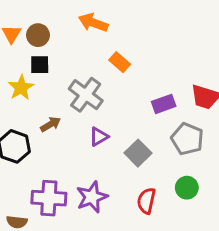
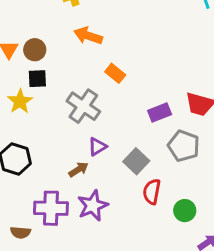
brown arrow: (51, 124) -> (79, 170), moved
green circle: (187, 188) -> (185, 211), moved
red semicircle: (146, 201) -> (152, 192), moved

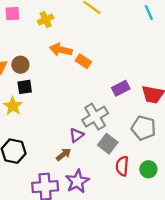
orange rectangle: (115, 73) -> (83, 61), moved
gray cross: (83, 106) -> (95, 117), moved, turned 30
purple rectangle: (160, 112) -> (121, 88), moved
green circle: (185, 211) -> (148, 169), moved

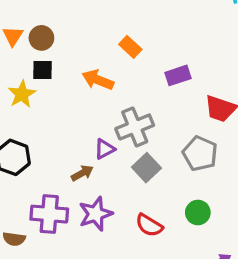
orange arrow: (61, 50) -> (98, 80), moved
purple rectangle: (121, 88) -> (178, 75), moved
red semicircle: (122, 166) -> (149, 225), moved, turned -72

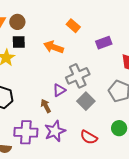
brown arrow: (82, 173) -> (46, 106), turned -88

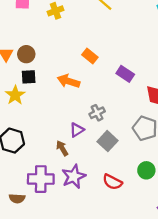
purple rectangle: (104, 43) -> (125, 74), turned 56
gray cross: (78, 76) -> (97, 113), size x0.6

